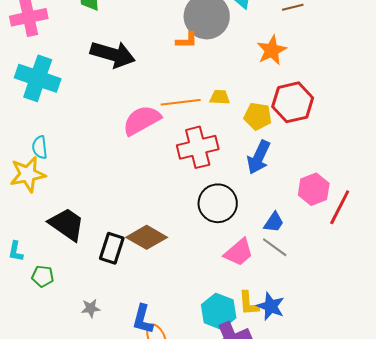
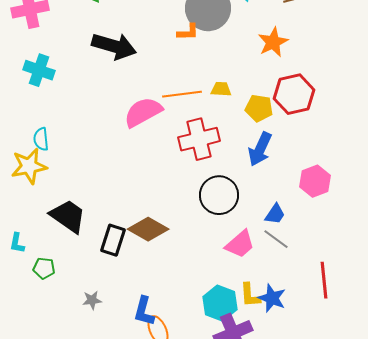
cyan cross: (38, 78) -> (39, 70), size x0.7
red line: (340, 207) -> (324, 280), moved, turned -33

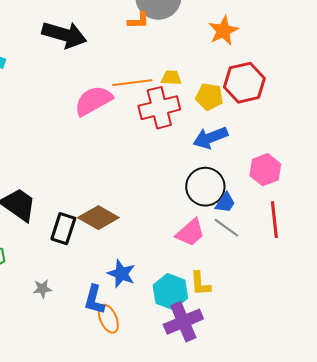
red cross: (199, 139) -> (159, 108), moved
blue arrow: (260, 149) -> (210, 138), turned 44
black circle: (219, 195) -> (205, 187), moved
red line: (324, 280) -> (274, 220), moved
blue star: (272, 298) -> (121, 274), moved

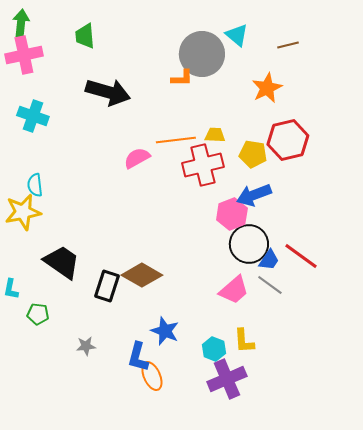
pink semicircle: (93, 101) -> (137, 158), size x0.7
pink hexagon: (265, 170) -> (232, 214), moved
red line: (274, 220) -> (301, 256), moved, turned -48
cyan hexagon: (170, 292) -> (214, 349), size x0.7

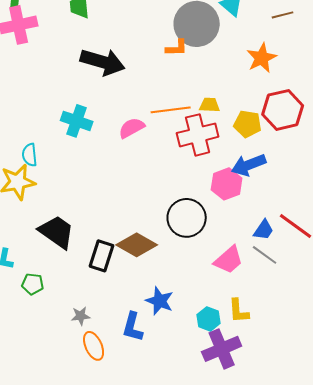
cyan cross: (33, 116) -> (77, 121), moved
black circle: (249, 244) -> (187, 218), moved
orange ellipse: (152, 376) -> (94, 346), moved

